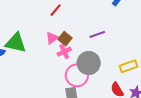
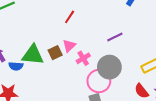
brown square: (65, 39) -> (55, 53), moved, turned 32

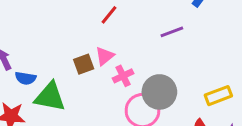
purple line: (115, 37) -> (172, 32), moved
green triangle: (33, 55) -> (50, 97), moved

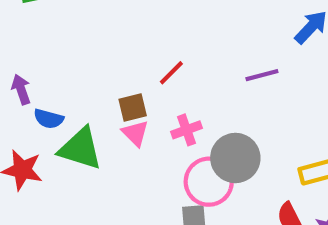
red line: (109, 15) -> (171, 73), moved
pink triangle: (105, 56) -> (135, 133), moved, turned -42

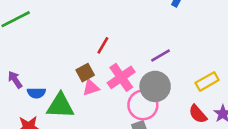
purple line: (262, 75) -> (161, 56), moved
pink cross: (187, 130) -> (121, 77), size x1.5
pink triangle: (135, 133) -> (91, 88), turned -48

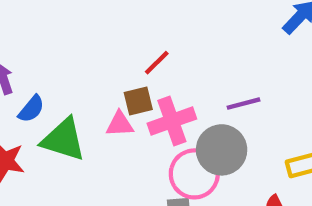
brown square: (85, 73) -> (138, 101), moved
blue semicircle: (36, 93) -> (31, 109), turned -66

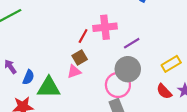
pink cross: (172, 121) -> (105, 27), moved, turned 30

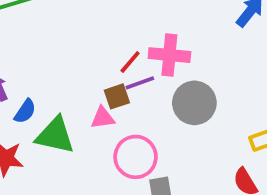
purple line: (132, 43) -> (140, 83), moved
gray circle: (128, 69) -> (194, 103), moved
pink circle: (118, 85) -> (136, 157), moved

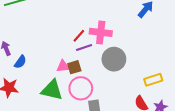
brown square: (117, 96) -> (74, 67), moved
green triangle: (55, 135) -> (52, 90), moved

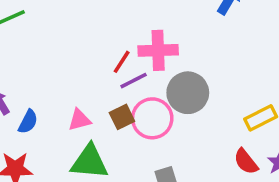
pink triangle: (63, 66) -> (79, 120), moved
pink circle: (81, 88) -> (152, 118), moved

